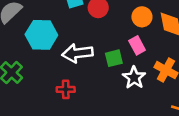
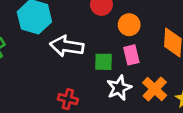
orange circle: (142, 17) -> (129, 25), moved
red cross: (66, 89) -> (68, 99), moved

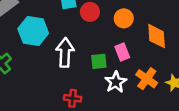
orange circle: (129, 25) -> (124, 18), moved
white arrow: (67, 46) -> (65, 52), turned 92

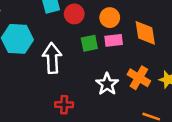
pink rectangle: (122, 52) -> (114, 40), moved, turned -70
green square: (99, 61) -> (89, 43), moved

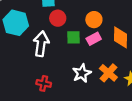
red circle: (74, 14) -> (58, 18), moved
pink rectangle: (114, 40) -> (94, 39), turned -32

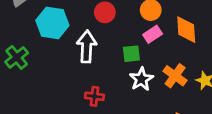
green square: (74, 37) -> (131, 54), moved

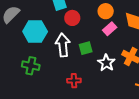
green square: (131, 54) -> (86, 48), moved
green cross: (17, 57) -> (31, 66), moved, turned -30

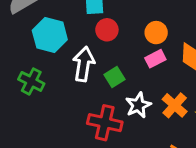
green square: (86, 48) -> (115, 77), turned -32
red cross: (74, 81) -> (105, 123), moved, size x1.6

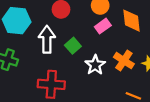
red cross: (105, 123) -> (51, 84), moved

